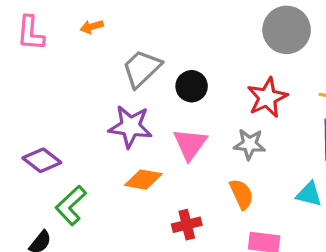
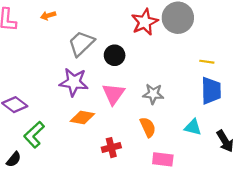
red star: (267, 97) -> (145, 22), moved

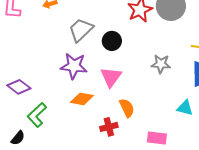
gray star: (153, 94) -> (161, 64), moved
orange semicircle: (148, 127) -> (127, 108), moved

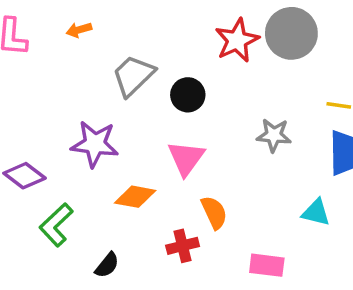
purple star: (74, 66) -> (95, 144), moved
black semicircle: (18, 138) -> (107, 265), moved

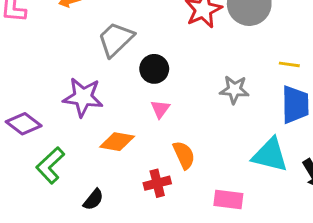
black circle: (188, 95) -> (154, 69), moved
pink triangle: (186, 158) -> (160, 109), size x0.6
cyan triangle: (316, 212) -> (270, 155), size x1.5

